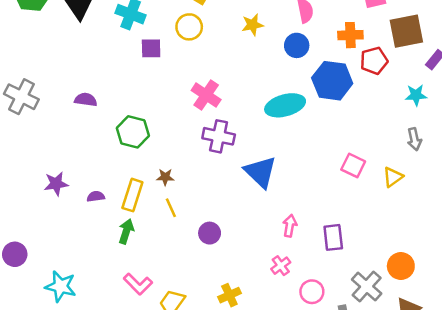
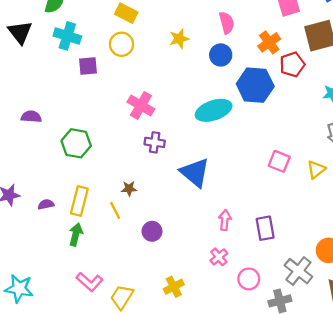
orange cross: (350, 35) -> (269, 42), turned -30
purple cross: (219, 136) -> (155, 142), size x0.7
brown star: (165, 177) -> (129, 189), moved

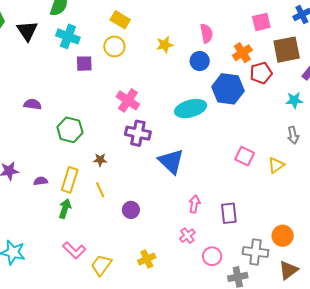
purple cross: (155, 142) -> (138, 133), size x1.4
brown star: (129, 189) -> (100, 160), moved
gray cross: (298, 271) -> (255, 252), turned -35

